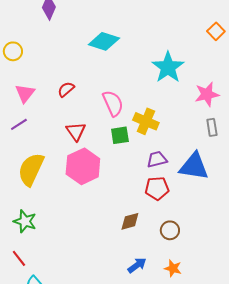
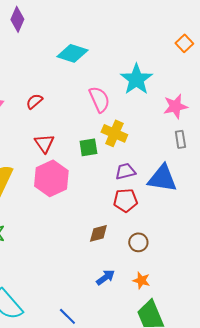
pink semicircle: (113, 103) -> (99, 99), moved

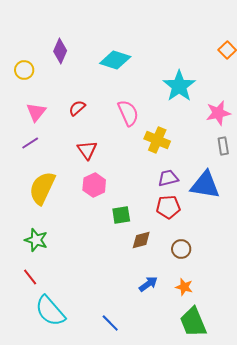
purple diamond: (17, 19) -> (60, 51), moved
pink semicircle: (99, 99) -> (128, 113), moved
green square: (88, 147) -> (121, 215), moved
pink hexagon: (51, 178) -> (94, 185), size x0.7

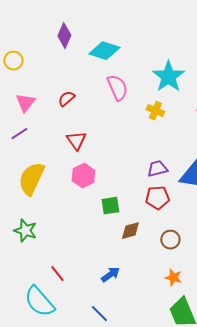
purple diamond: (60, 51) -> (64, 36), moved
pink semicircle: (128, 113) -> (117, 88), moved
yellow cross: (157, 140) -> (155, 111), moved, size x0.7
red line: (30, 277) -> (57, 274), moved
blue arrow: (148, 284) -> (110, 275), moved

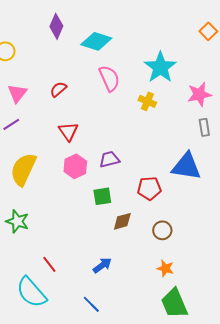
purple trapezoid: (157, 169) -> (109, 159), moved

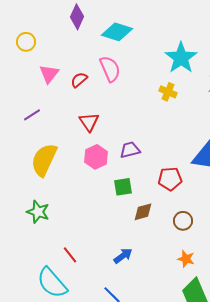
pink semicircle: (109, 78) -> (110, 69), moved
pink triangle: (17, 93) -> (49, 74), moved

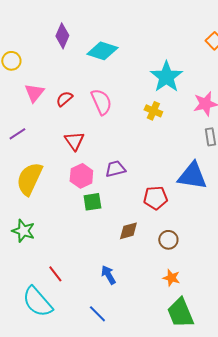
pink semicircle: (110, 69) -> (101, 102), moved
green square: (123, 187) -> (92, 202), moved
blue arrow: (123, 256) -> (108, 275), turned -84

